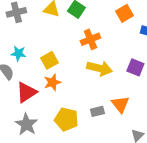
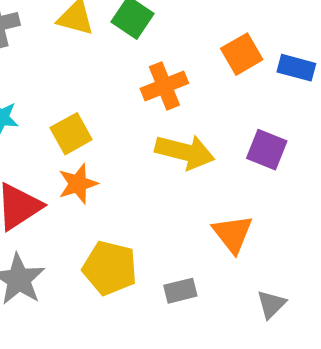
orange square: (124, 13) -> (242, 54), moved
gray rectangle: (97, 111) -> (180, 291), moved

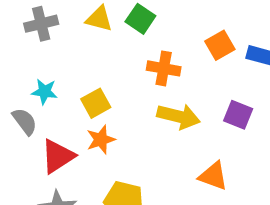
orange cross: (164, 86) -> (164, 68), turned 32
orange triangle: (233, 234) -> (213, 176), turned -32

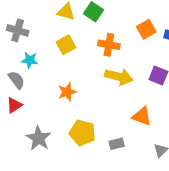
gray cross: (41, 24) -> (18, 30), moved, turned 30
yellow square: (96, 103) -> (66, 45), moved
red triangle: (58, 156) -> (14, 105), moved, size x0.7

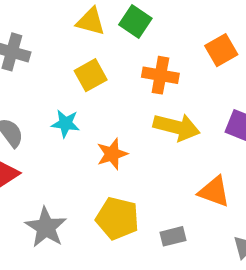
cyan star: (30, 60) -> (66, 124), moved
orange star: (67, 92) -> (112, 154), moved

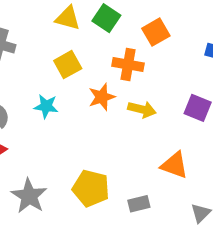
orange square: (221, 50) -> (156, 32), moved
yellow arrow: (177, 127) -> (142, 109), size x0.7
orange star: (112, 154) -> (102, 97), moved

